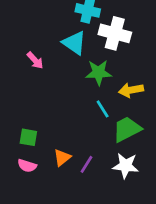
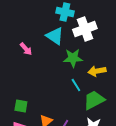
white cross: (115, 33) -> (85, 29), turned -35

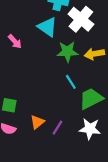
white cross: (85, 29) -> (81, 19), turned -30
yellow arrow: (97, 71) -> (94, 54), moved

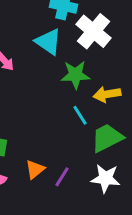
yellow arrow: (94, 54) -> (107, 94), moved

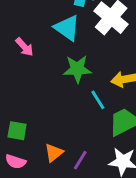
green star: (75, 75) -> (77, 69), moved

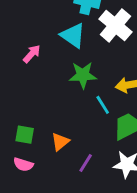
pink arrow: (24, 47) -> (32, 54), turned -96
orange triangle: (54, 153) -> (60, 142), moved

